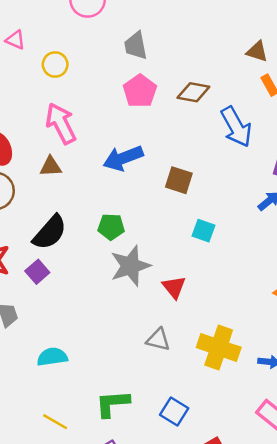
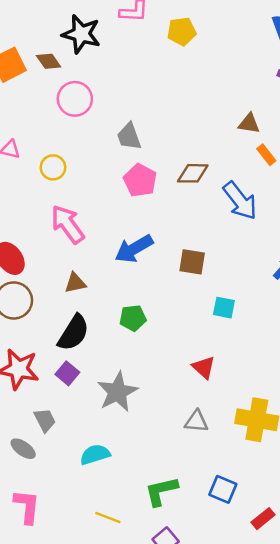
brown triangle: (51, 167) -> (75, 283), moved
gray star: (130, 266) -> (117, 392), moved

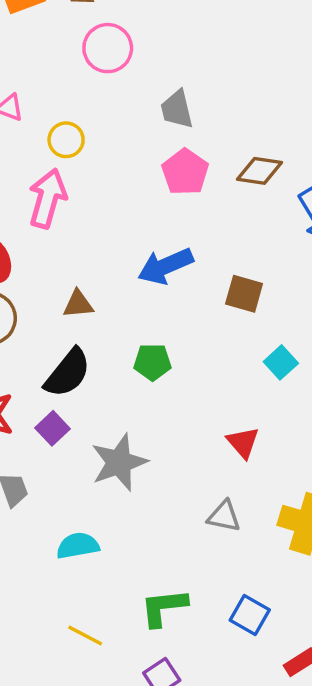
pink arrow: (68, 224) -> (47, 198), moved, turned 45
cyan square: (224, 308) -> (281, 362), turned 30

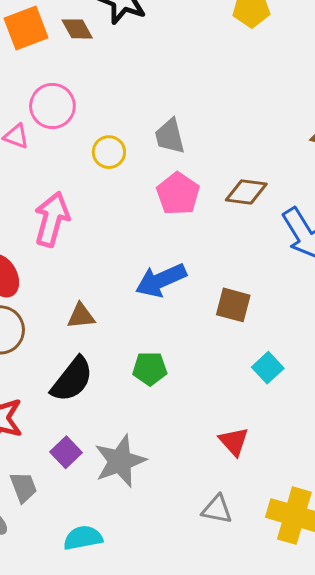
pink circle: (108, 48) -> (52, 106), moved
yellow circle: (66, 140) -> (109, 152), moved
purple square: (52, 428) -> (66, 452), moved

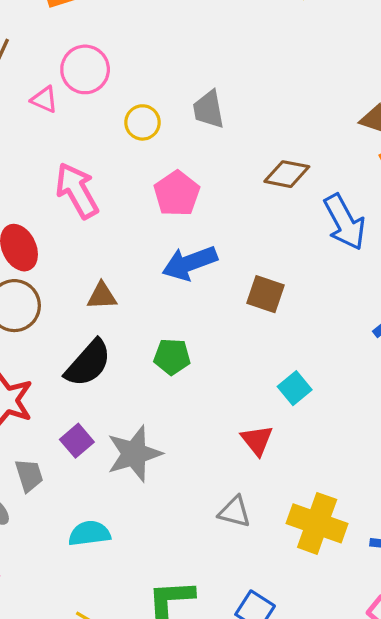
pink pentagon: (178, 194) -> (177, 194), moved
pink arrow: (52, 219) -> (77, 191), turned -48
cyan square: (268, 368) -> (295, 388), moved

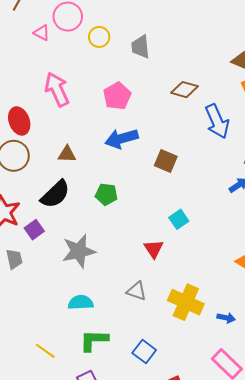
yellow circle: (143, 122) -> (99, 37), moved
purple square: (77, 441) -> (34, 230), moved
cyan semicircle: (89, 533) -> (81, 302), moved

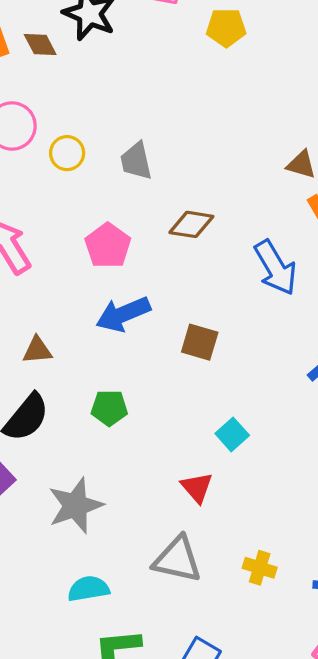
brown diamond: (185, 90) -> (191, 224), moved
gray triangle: (137, 291) -> (177, 559), size x1.5
yellow cross: (186, 302) -> (260, 568), size x0.6

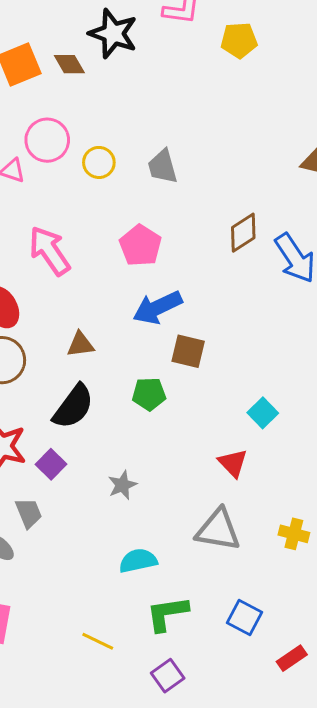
brown diamond: (191, 224) -> (243, 233), moved, turned -39
brown square: (200, 342) -> (188, 351), moved
gray star: (75, 506) -> (122, 485), size x0.6

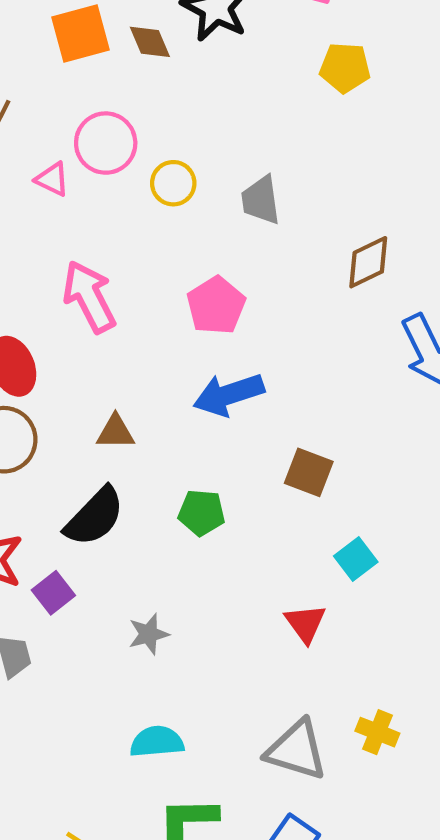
yellow pentagon: (239, 40) -> (345, 68), moved
brown diamond: (243, 233) -> (368, 262), moved
brown square: (188, 351) -> (309, 472), moved
gray triangle: (218, 530) -> (296, 750), moved

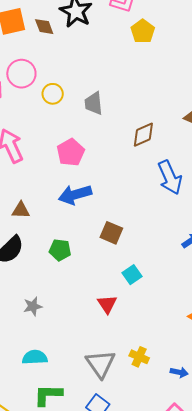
yellow pentagon: (345, 68) -> (143, 31), moved, turned 30
gray triangle: (296, 750) -> (101, 364), turned 36

